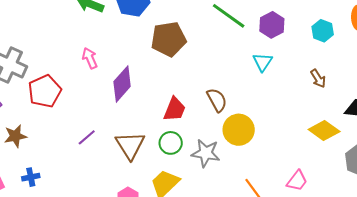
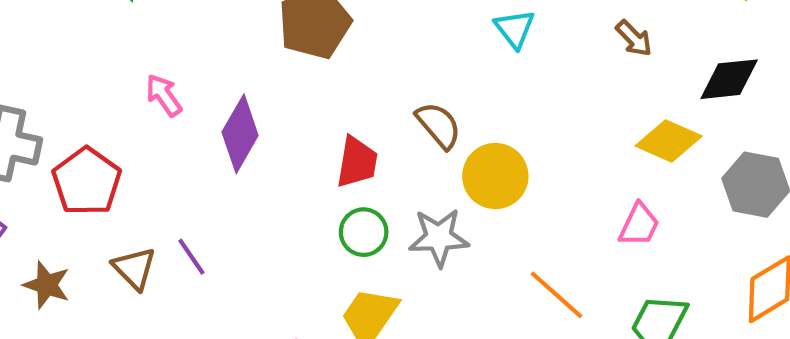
brown star: (15, 136) -> (47, 285), turned -30
purple line: (87, 137) -> (191, 257), turned -72
brown triangle: (130, 145) -> (134, 268), moved, size x0.7
pink trapezoid: (297, 181) -> (639, 225), moved

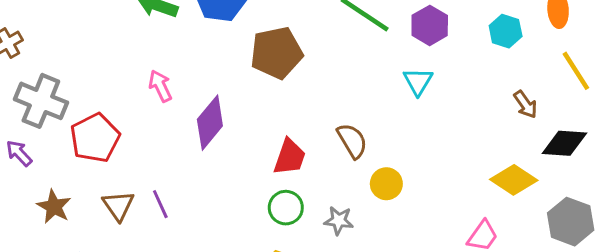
brown arrow: (634, 38) -> (525, 104), moved
yellow circle: (495, 176) -> (386, 184), size x0.7
gray star: (439, 237) -> (339, 221), size x0.7

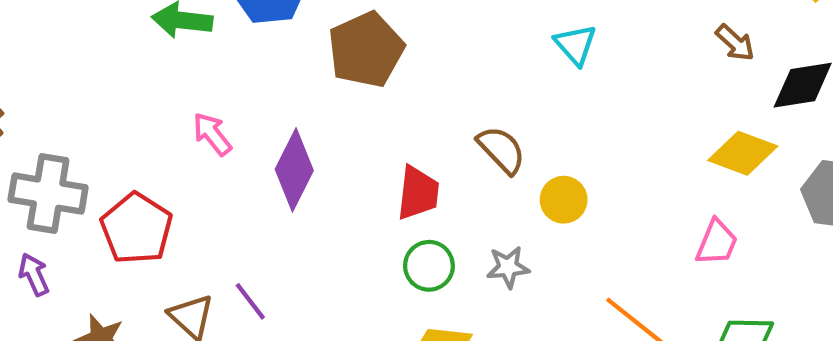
purple arrow: (19, 153) -> (34, 274), turned 32

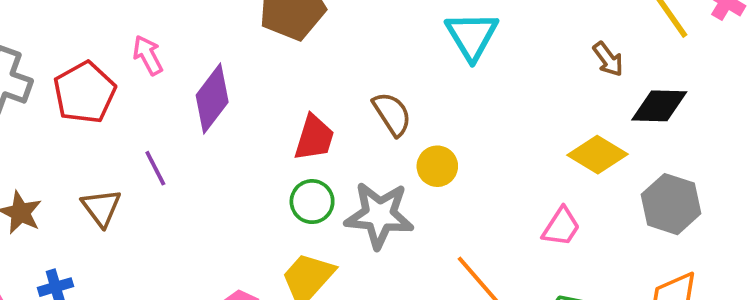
cyan triangle: (575, 45) -> (472, 36), size x1.4
red pentagon: (137, 228) -> (85, 92), moved
gray star: (508, 267) -> (379, 215), size x1.8
purple line: (250, 301) -> (155, 168), moved

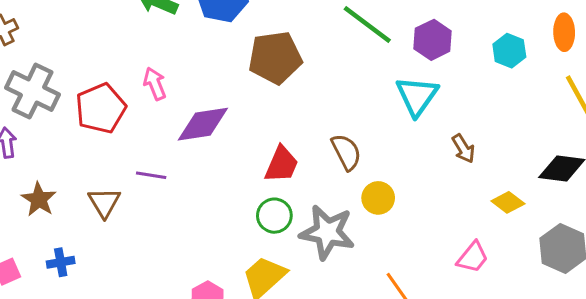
brown arrow: (608, 59) -> (463, 149), moved
purple diamond: (212, 99) -> (203, 124), turned 38
yellow diamond: (597, 155) -> (508, 202), size x0.7
purple line: (155, 168) -> (151, 175), turned -60

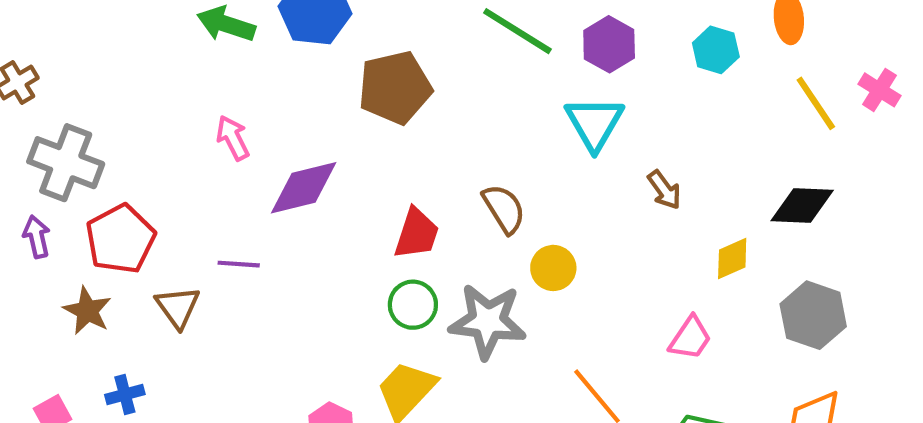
red pentagon: (101, 108) -> (120, 239), moved
yellow diamond: (508, 202) -> (732, 258), turned -56

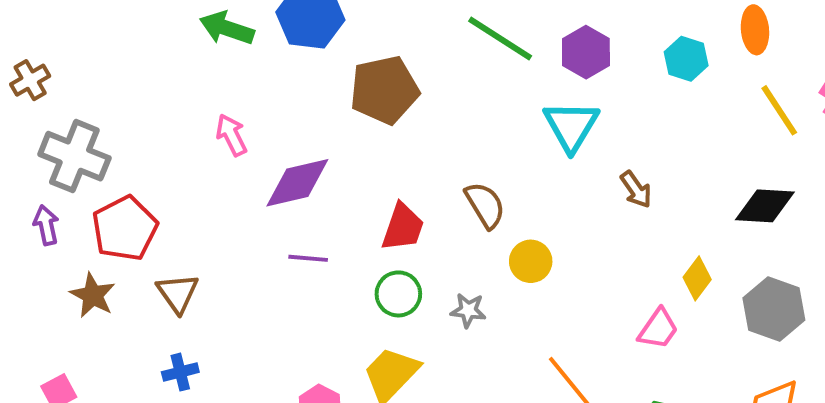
yellow diamond: (732, 258) -> (697, 278), moved, turned -30
purple line: (239, 264) -> (308, 258), moved
gray star: (488, 321) -> (468, 310), size x0.5
blue cross: (125, 395) -> (180, 372), moved

